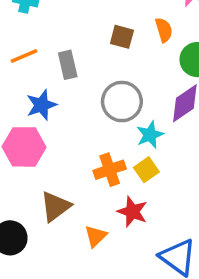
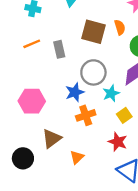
brown square: (122, 37) -> (93, 32), size x1.6
blue star: (41, 105) -> (75, 92), moved
yellow square: (146, 170) -> (124, 115), moved
red star: (132, 212) -> (118, 142), moved

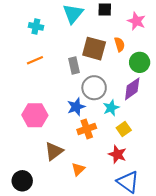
gray rectangle: (59, 49) -> (74, 66), moved
black circle: (23, 158) -> (22, 181), moved

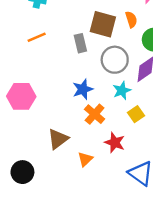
gray circle: (94, 88) -> (115, 60), moved
pink hexagon: (35, 115) -> (21, 96), moved
orange cross: (87, 129) -> (95, 114), turned -30
red star: (117, 154) -> (115, 143), moved

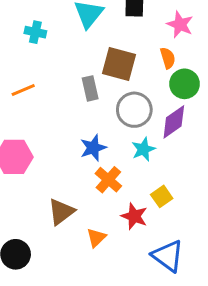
orange semicircle: (131, 20) -> (168, 58), moved
orange line: (37, 37) -> (23, 90), moved
yellow square: (136, 114) -> (162, 196), moved

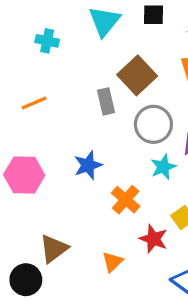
brown square: (119, 64) -> (137, 75), turned 32
blue star: (93, 148) -> (88, 165), moved
brown triangle: (61, 212) -> (54, 249), moved

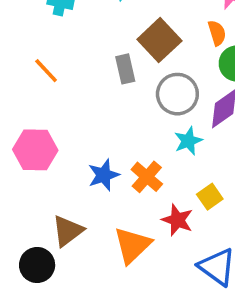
orange line: (34, 103) -> (46, 71), turned 70
blue star: (88, 165) -> (104, 175), moved
orange triangle: (113, 262) -> (132, 245), size x1.6

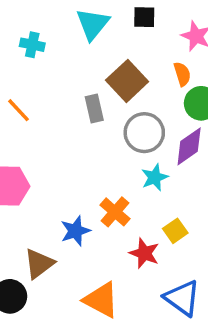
blue star: (104, 175) -> (75, 231), moved
orange triangle: (132, 245) -> (101, 300), moved, turned -48

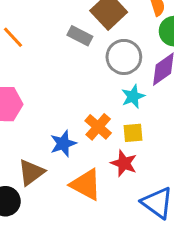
gray rectangle: (94, 108) -> (80, 36), turned -50
yellow square: (175, 231) -> (133, 133), moved, turned 30
orange triangle: (101, 300) -> (86, 185), moved

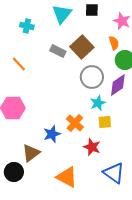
gray rectangle: (80, 36) -> (58, 51), moved
yellow square: (133, 133) -> (105, 122), moved
orange triangle: (86, 185) -> (67, 177), moved

